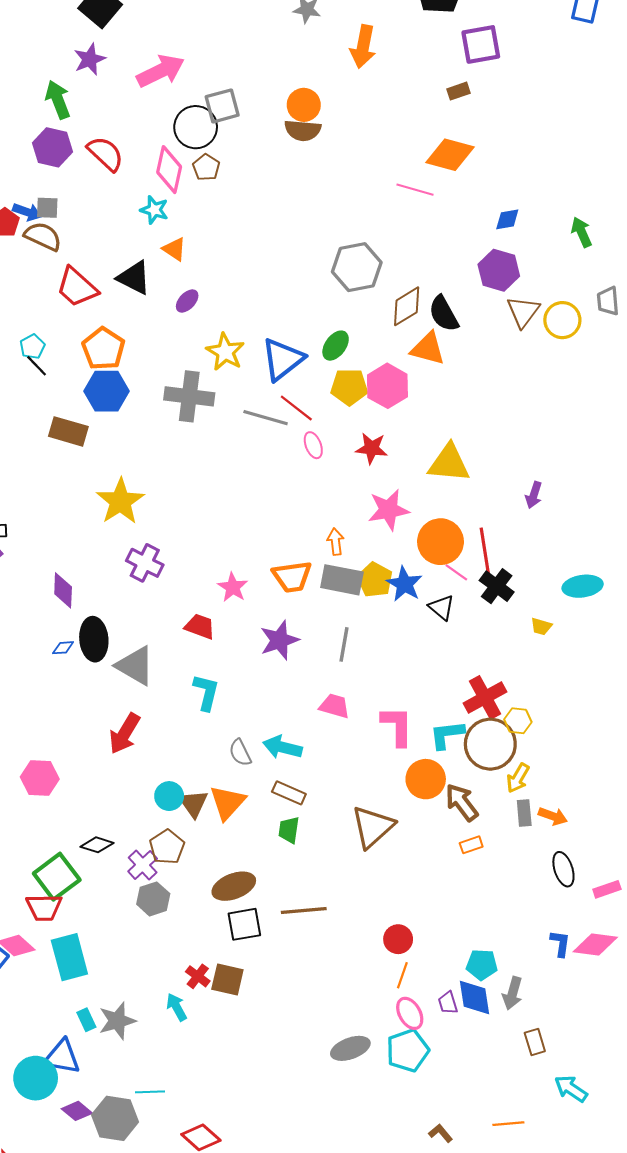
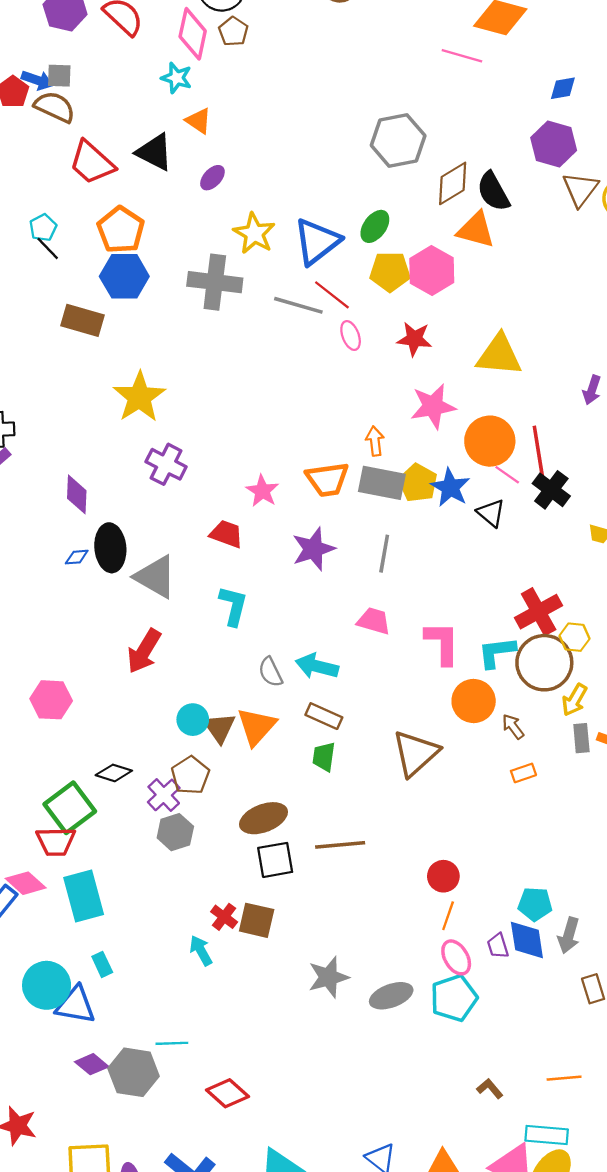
brown arrow: (462, 802) -> (513, 727), size x0.6
gray star: (117, 1021) -> (328, 977), moved
cyan circle: (36, 1078) -> (47, 985), moved

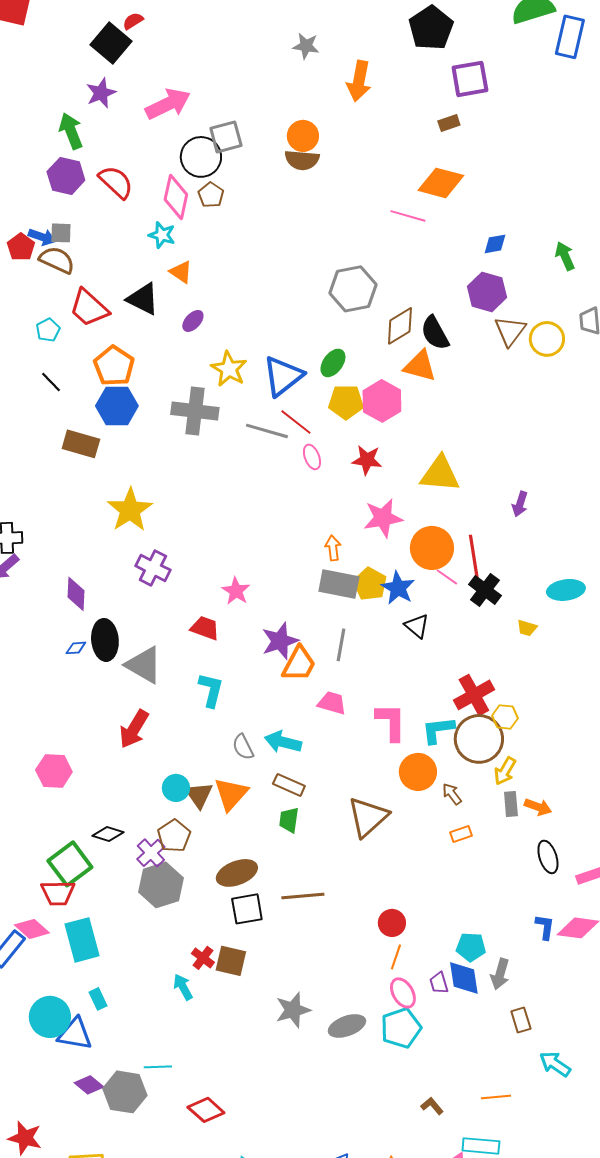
cyan pentagon: (43, 228) -> (48, 330), moved
orange trapezoid: (327, 479) -> (299, 664), moved, turned -54
black triangle: (491, 513) -> (417, 626), moved
gray hexagon: (175, 832) -> (161, 885), size x1.4

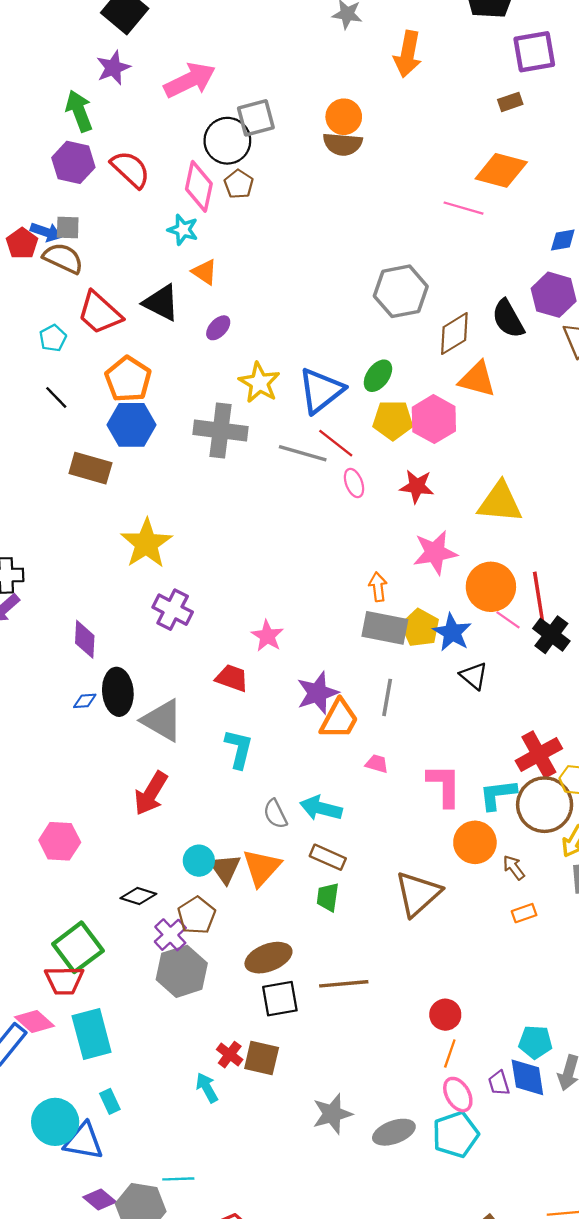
black semicircle: (435, 333) -> (508, 319), moved
pink trapezoid: (332, 703) -> (377, 764), size x0.7
black diamond: (108, 834) -> (138, 896), moved

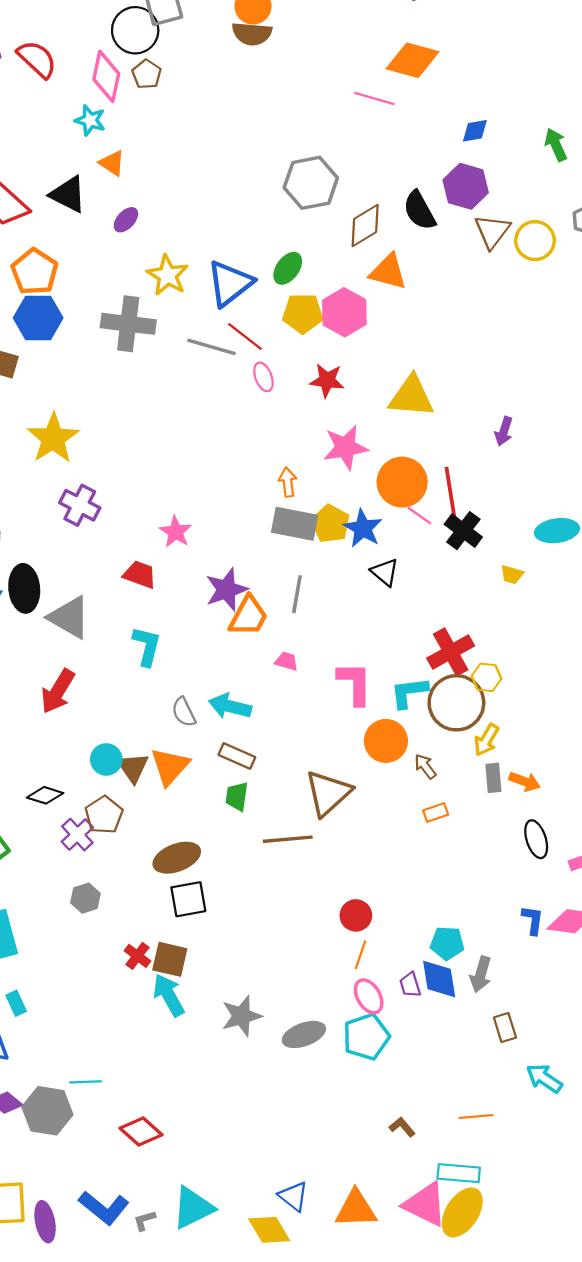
gray hexagon: (182, 971) -> (85, 898), moved, size x0.6
brown line: (344, 984) -> (288, 839), moved
cyan arrow: (207, 1088) -> (169, 995), moved, size x1.4

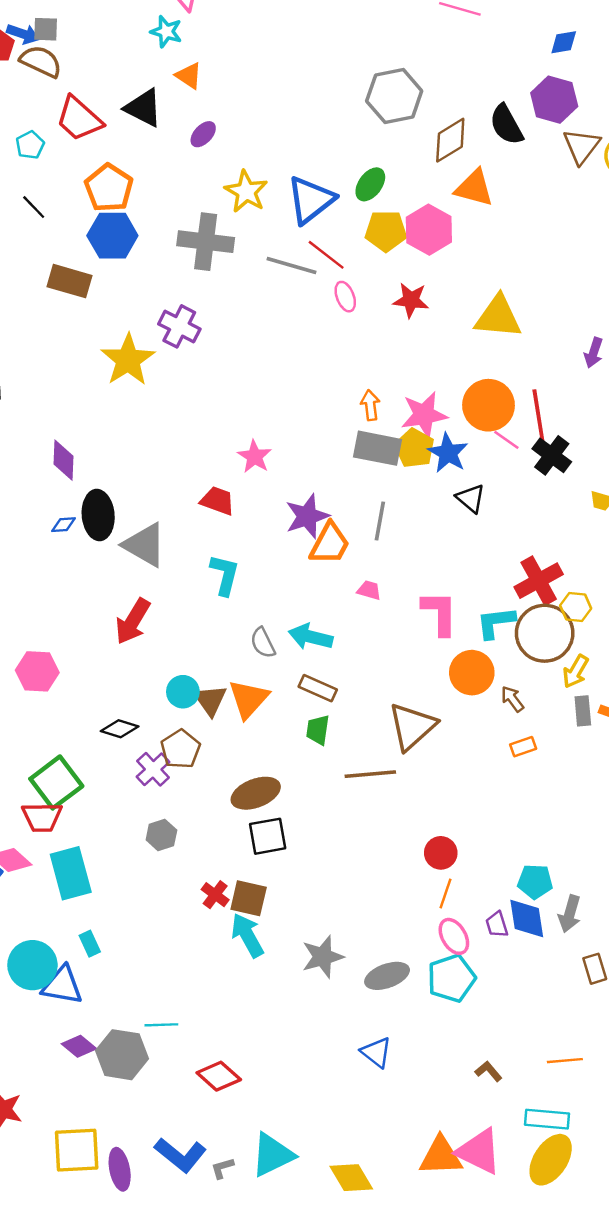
pink star: (345, 447) -> (424, 415), moved
purple cross: (80, 505) -> (179, 326), moved
blue triangle: (293, 1196) -> (376, 1052), moved
pink triangle: (425, 1204) -> (479, 1151), moved

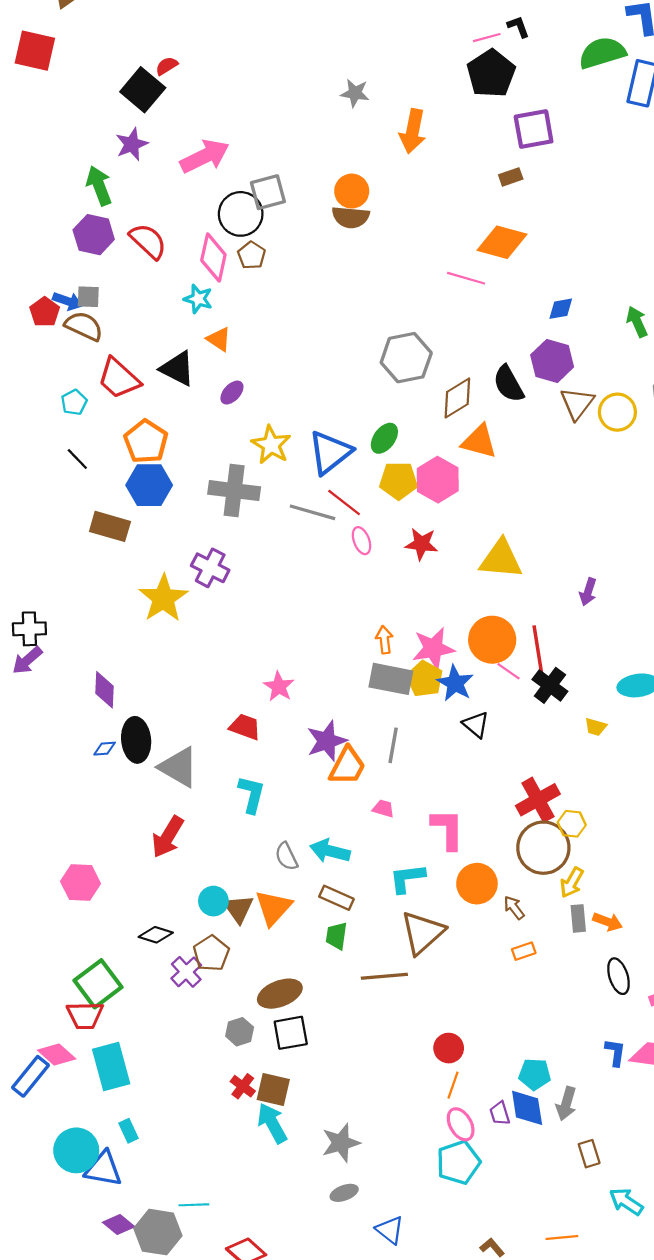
cyan L-shape: (496, 622) -> (407, 878), moved
gray hexagon: (161, 835) -> (240, 1032), moved
gray ellipse: (387, 976) -> (344, 1193), moved, size x0.7

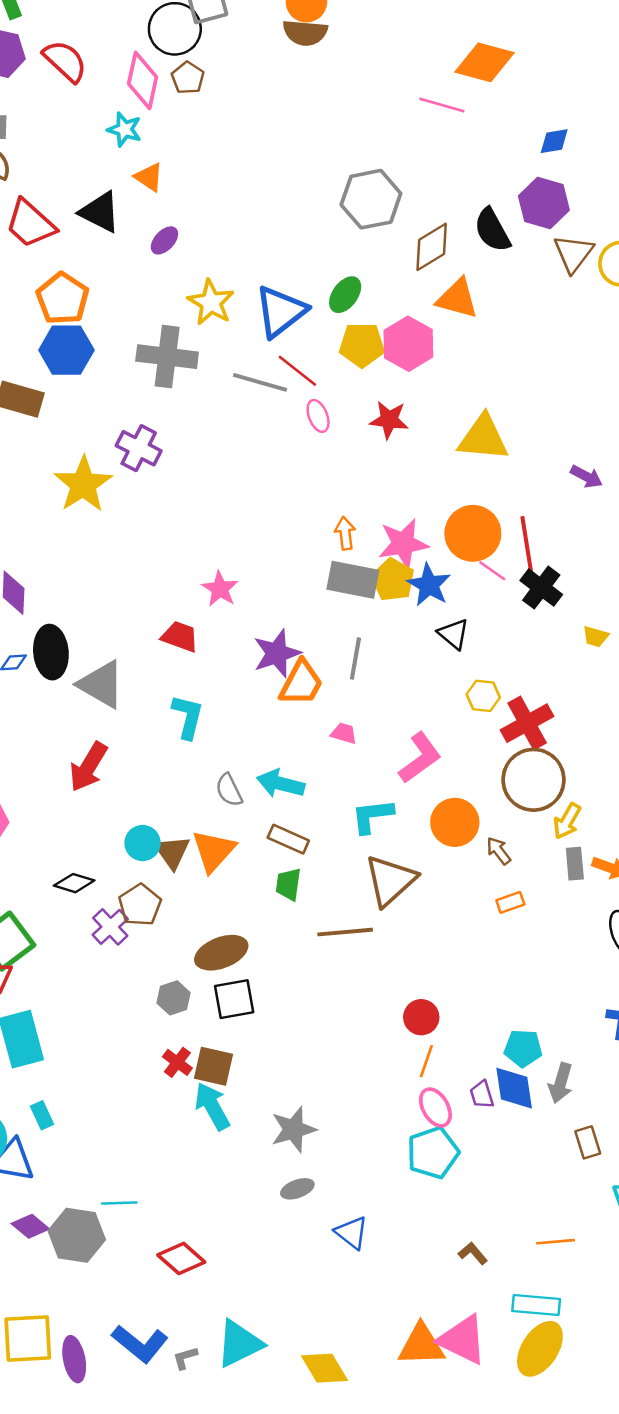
purple arrow: (588, 592) -> (586, 477), turned -80
yellow hexagon: (572, 824) -> (483, 696), moved
pink L-shape: (448, 829) -> (420, 758), turned 54

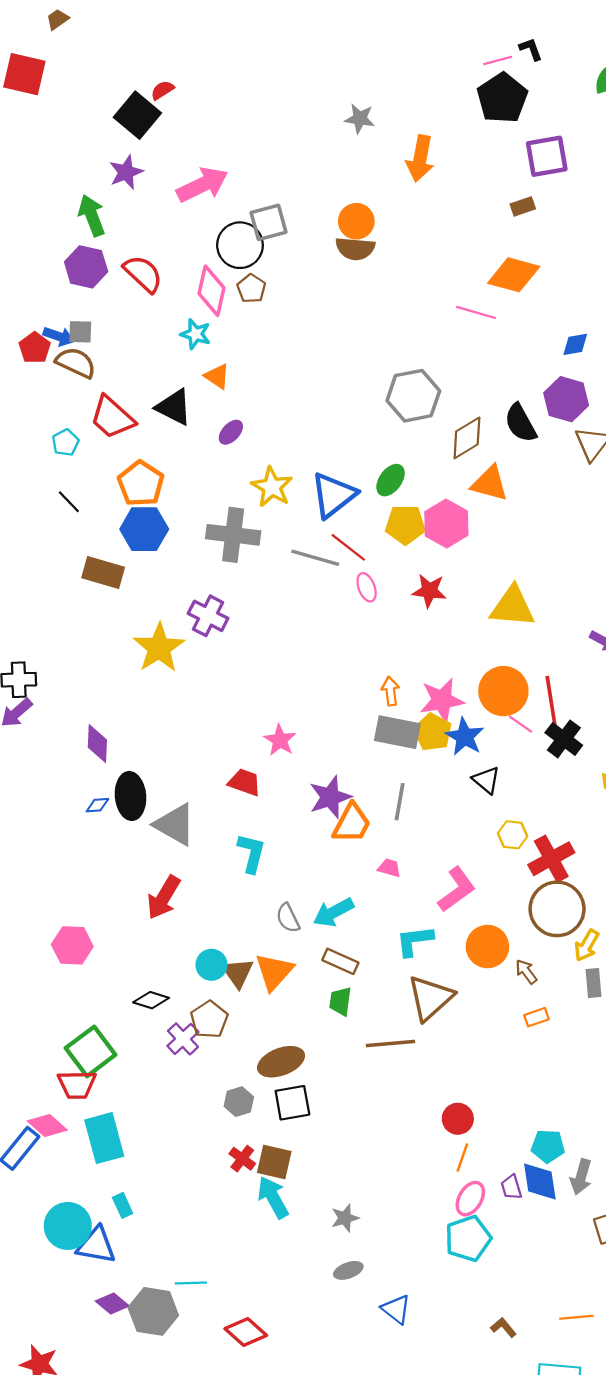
cyan arrow: (281, 784) -> (333, 912), turned -42
pink ellipse: (435, 1108) -> (470, 1199), turned 60
gray star: (294, 1129) -> (345, 1218), size x0.7

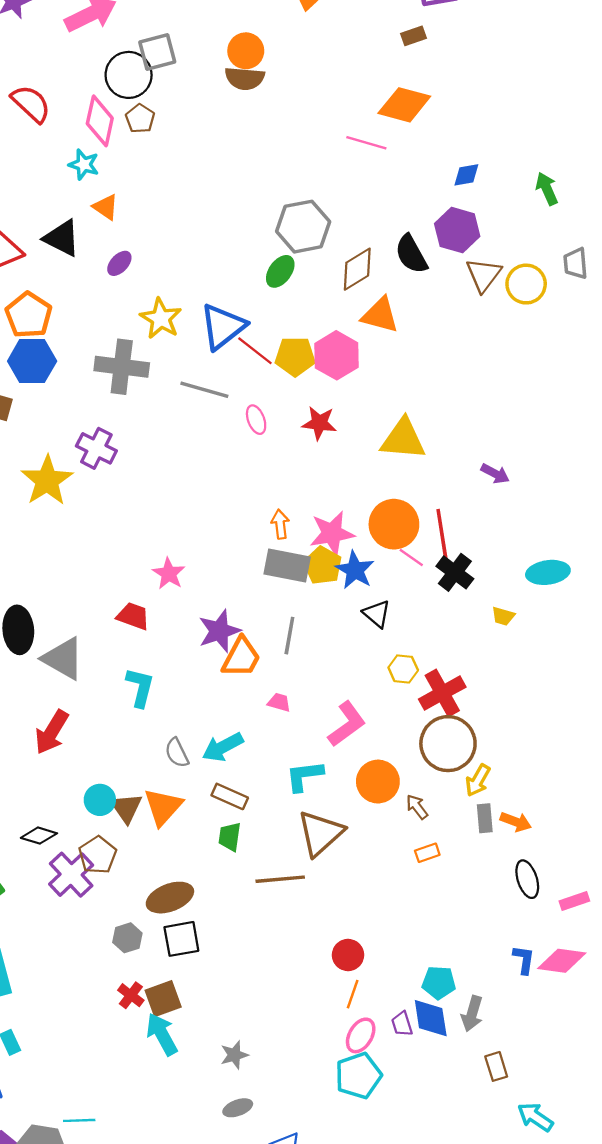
green ellipse: (391, 480) -> (280, 271), moved
red line: (348, 547) -> (255, 351), moved
purple cross: (183, 1039) -> (71, 875), size x1.4
brown square: (274, 1162) -> (163, 999), turned -33

